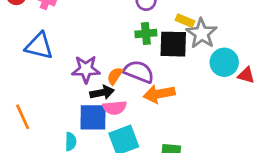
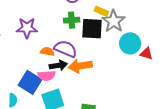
purple star: (86, 69) -> (27, 28), moved
orange semicircle: (115, 76) -> (47, 52), turned 64
black arrow: (102, 93) -> (58, 65), moved
blue square: (93, 117) -> (30, 82), turned 30

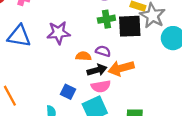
purple semicircle: (66, 49) -> (103, 51), size x0.6
pink semicircle: (47, 76) -> (101, 86), moved
blue square: (30, 82) -> (68, 92), size x0.6

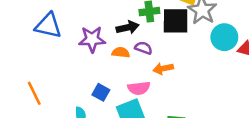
purple star: (59, 33) -> (92, 39), moved
orange arrow: (121, 68) -> (163, 69), size x0.7
black arrow: (97, 70) -> (128, 27), moved

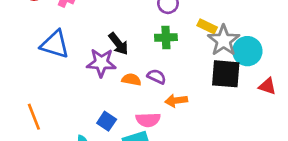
black square: (176, 21) -> (226, 74), moved
black arrow: (128, 27) -> (118, 44), moved, turned 60
cyan circle: (224, 37) -> (247, 51), moved

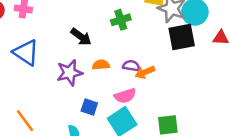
blue triangle: (55, 44) -> (26, 53), turned 32
purple star: (101, 63) -> (70, 73), moved
purple semicircle: (157, 77) -> (131, 66), moved

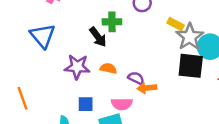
green cross: (121, 20) -> (112, 22), moved
blue square: (89, 107) -> (86, 104), turned -35

